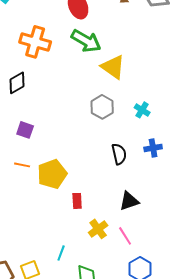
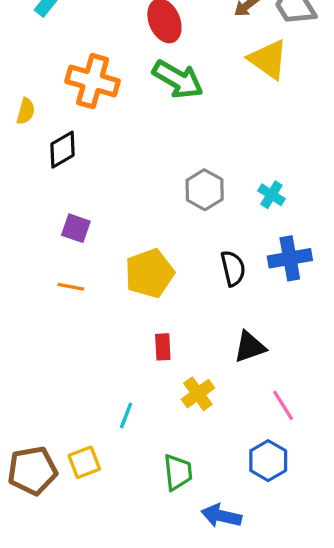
yellow triangle: (113, 67) -> (268, 59), moved
blue cross: (153, 148) -> (290, 258), size x1.4
yellow pentagon: (52, 174) -> (149, 273), moved
pink line: (125, 236) -> (283, 405), moved
cyan line: (61, 253) -> (126, 415), moved

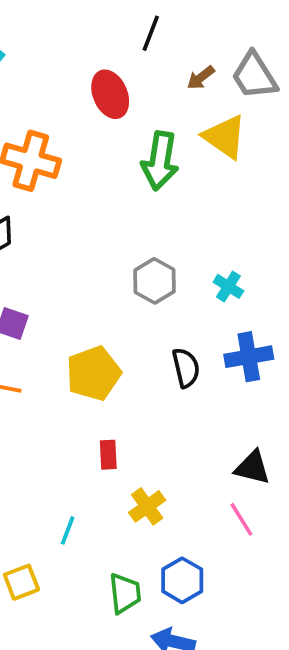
green arrow: (178, 79) -> (160, 161), moved, turned 69
black triangle: (250, 347) -> (252, 468), moved, turned 33
blue hexagon: (268, 461) -> (182, 580), moved

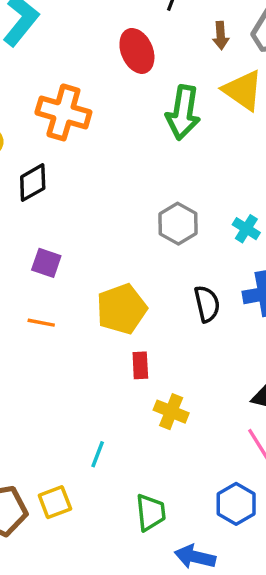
brown arrow: (201, 78) -> (221, 36), turned -56
red rectangle: (108, 455) -> (140, 365), moved
yellow cross: (147, 506) -> (171, 412), moved, turned -32
blue hexagon: (182, 580) -> (236, 504), moved

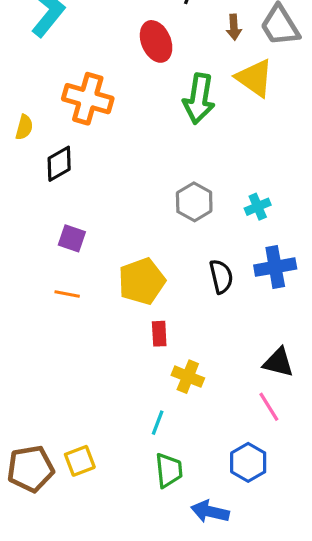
cyan cross: (246, 229) -> (258, 207), turned 35
cyan line: (98, 454) -> (158, 423), moved

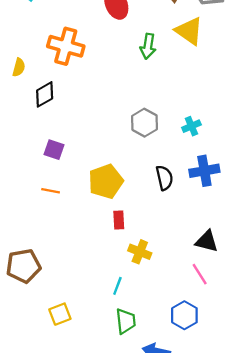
green arrow: (199, 99) -> (148, 46), size x0.7
brown pentagon: (31, 469) -> (23, 266), moved

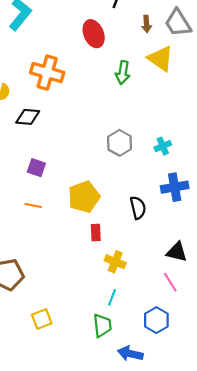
black diamond: (45, 94) -> (28, 117), turned 35
black semicircle: (164, 178) -> (138, 208), moved
cyan line: (117, 286) -> (112, 297), moved

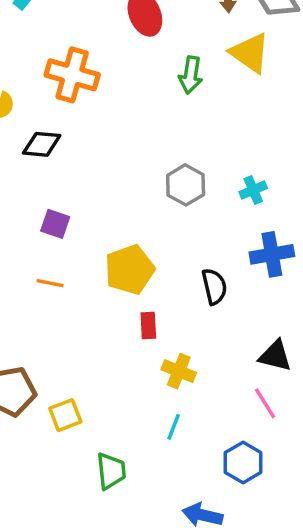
yellow square: (42, 319) -> (65, 415), moved
green trapezoid: (102, 325) -> (111, 471), moved

